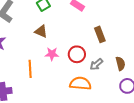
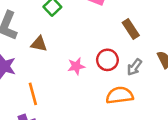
brown triangle: (41, 31) -> (39, 44), moved
orange line: (30, 69) -> (33, 94), moved

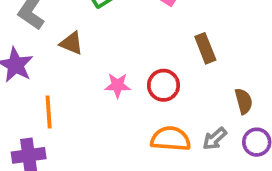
gray arrow: (134, 67) -> (215, 139), moved

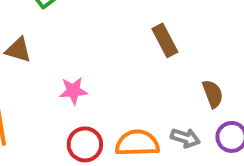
red circle: (163, 85) -> (85, 144), moved
gray arrow: (215, 139) -> (185, 138), turned -115

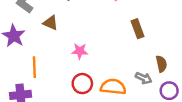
gray arrow: (185, 138) -> (144, 78), moved

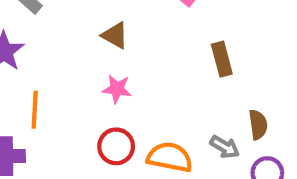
brown triangle: (51, 23) -> (115, 35), moved

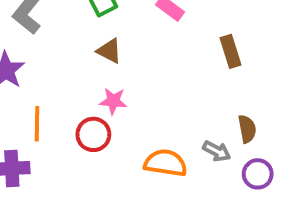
brown rectangle: (222, 59) -> (231, 51), moved
red circle: (116, 146) -> (93, 134), moved

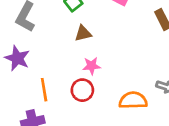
brown triangle: (109, 51) -> (83, 33), turned -30

